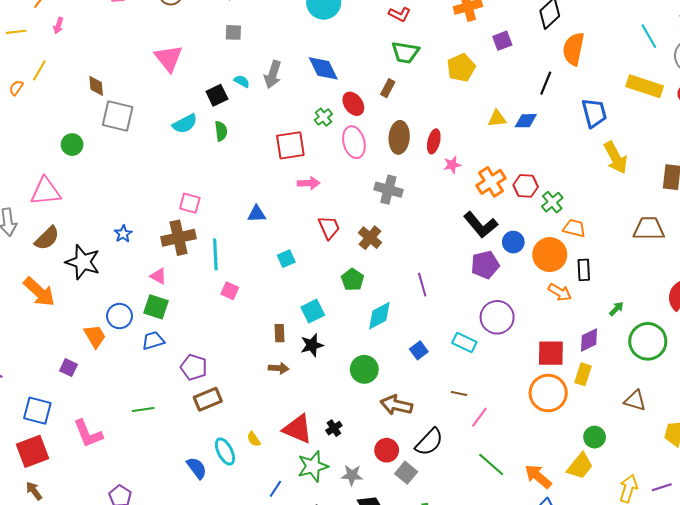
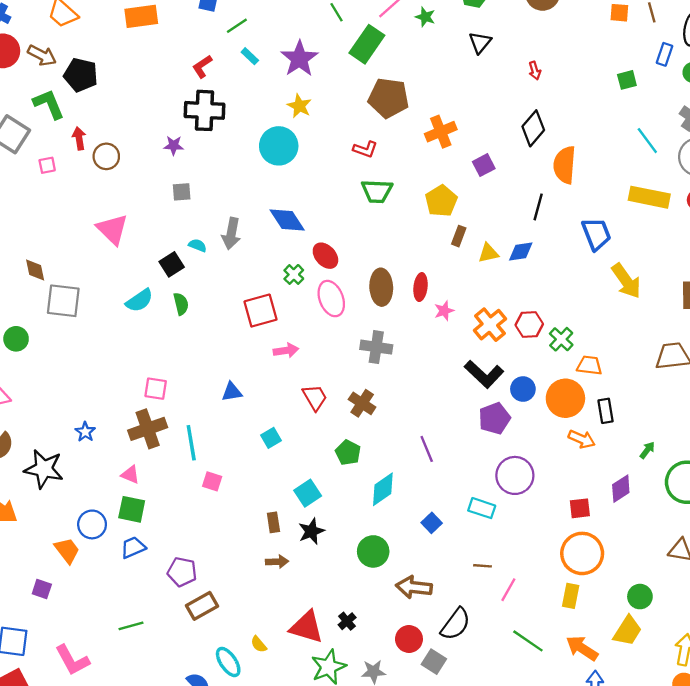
brown rectangle: (388, 88) -> (459, 236), moved
red square: (551, 353) -> (580, 508), size x0.7
yellow rectangle: (583, 374) -> (571, 596), moved

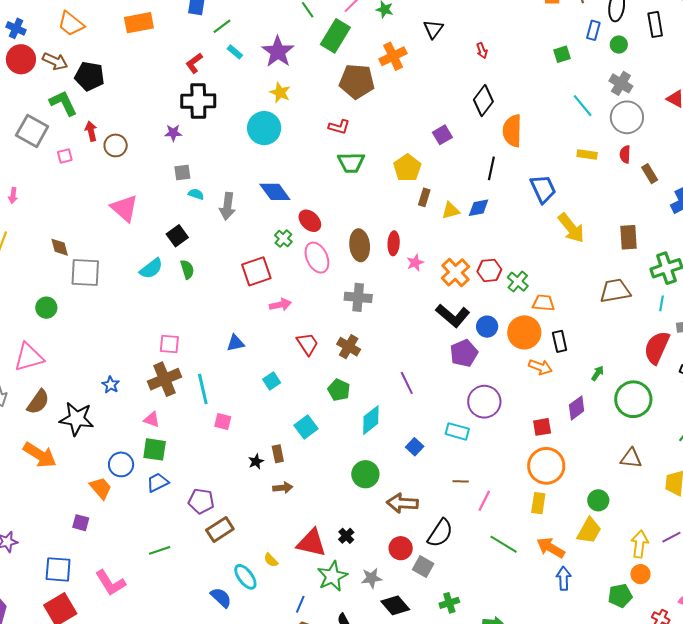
orange cross: (441, 132) -> (393, 56), moved
yellow rectangle: (649, 197) -> (587, 155), size x0.6
cyan semicircle: (198, 245) -> (196, 194), moved
black star: (311, 531) -> (256, 461), moved, size x0.7

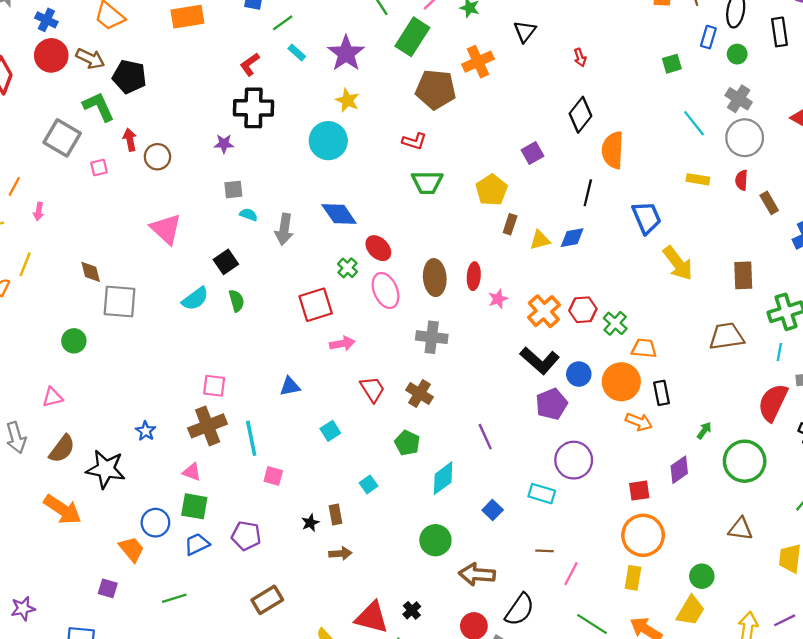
pink triangle: (29, 357) -> (52, 397), size x0.6
cyan square: (306, 427) -> (369, 484), size x0.7
purple pentagon: (201, 501) -> (246, 536), moved
green line: (160, 550) -> (174, 598), moved

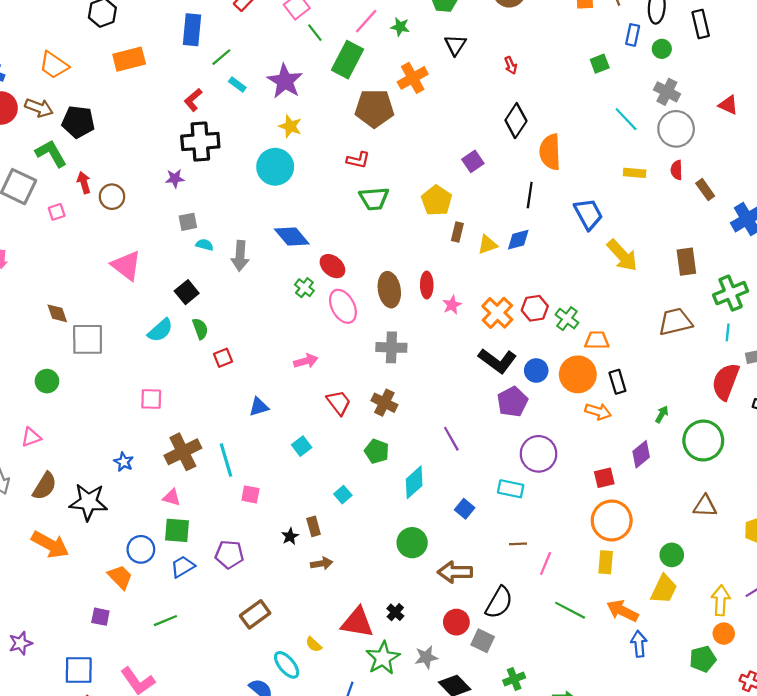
red square: (316, 305) -> (223, 358), moved, size x0.6
pink square: (214, 386) -> (151, 399), moved

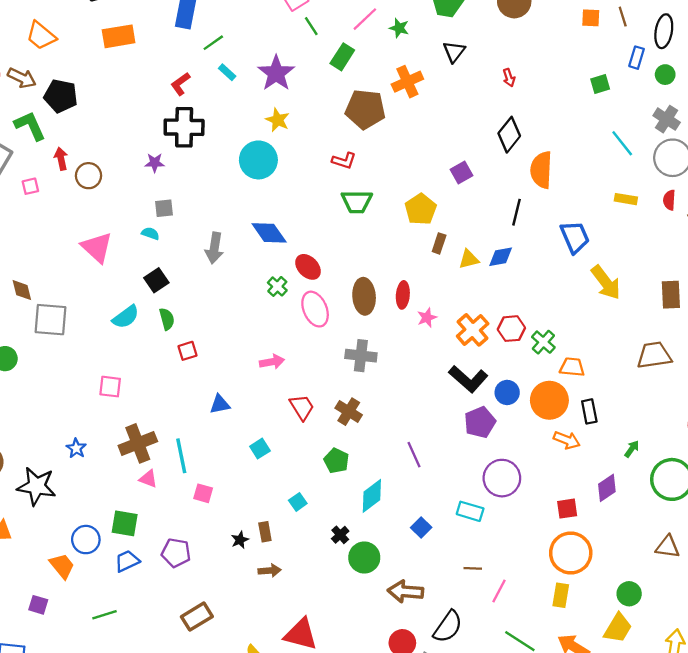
green rectangle: (347, 60) -> (342, 57), size x0.7
cyan semicircle: (205, 245) -> (150, 234), moved
pink triangle: (172, 497) -> (148, 479), moved
black cross: (395, 612) -> (340, 535), moved

